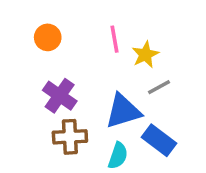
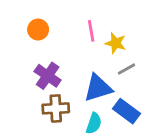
yellow star: (145, 55) -> (116, 43), turned -30

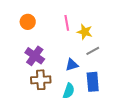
blue triangle: (98, 88) -> (72, 65), size x0.6
blue rectangle: (126, 111) -> (93, 82), turned 48

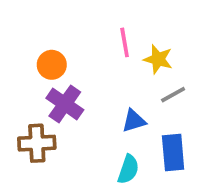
orange circle: (28, 22) -> (52, 65), moved
brown cross: (41, 80) -> (37, 143), moved

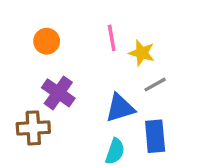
orange circle: (52, 65) -> (47, 41), moved
blue triangle: (134, 121) -> (120, 108), size x1.4

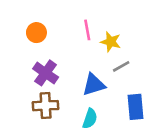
brown cross: (33, 128) -> (46, 106), moved
blue rectangle: (155, 136) -> (135, 107), moved

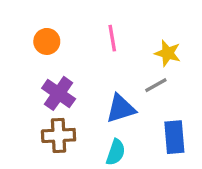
yellow star: (111, 42) -> (168, 53), moved

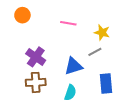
pink line: (112, 38) -> (68, 23), turned -70
orange circle: (47, 41) -> (22, 15), moved

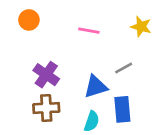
yellow star: (102, 32) -> (141, 27), moved
blue rectangle: (106, 83) -> (122, 109), moved

